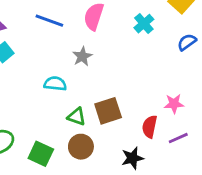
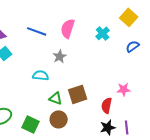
purple line: (178, 138) -> (127, 127), moved, turned -72
black star: (132, 158) -> (108, 127), moved

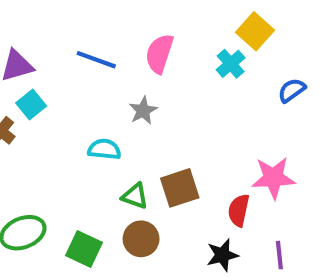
yellow square: (129, 17) -> (255, 31), moved
pink star: (124, 89) -> (273, 178), size x1.5
black star: (108, 127) -> (222, 255), moved

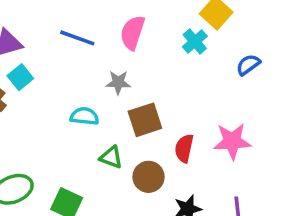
gray star: (143, 111) -> (118, 82), turned 30
brown square: (180, 188) -> (145, 120), moved
red semicircle: (239, 210) -> (184, 148), moved
brown circle: (141, 239) -> (149, 177), moved

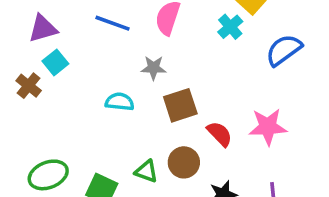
blue semicircle: (248, 65) -> (284, 50), size x1.5
red semicircle: (184, 148) -> (220, 134), turned 124
green triangle: (111, 157) -> (146, 171), moved

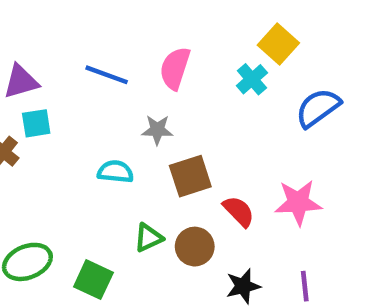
cyan square: (55, 62) -> (36, 123), turned 30
green triangle: (146, 171) -> (148, 238), moved, turned -45

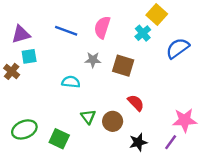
brown square: (190, 176) -> (123, 66), moved, turned 35
pink star: (298, 202) -> (185, 120), moved
green triangle: (148, 238) -> (88, 117), turned -42
purple line: (305, 286) -> (171, 142), turned 42

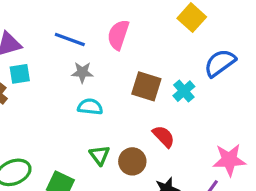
cyan cross: (143, 33) -> (184, 91), moved
gray star: (93, 60) -> (82, 72), moved
cyan semicircle: (71, 82) -> (90, 107), moved

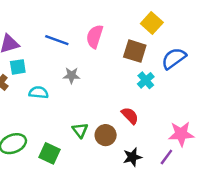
gray star: (82, 72) -> (71, 75), moved
brown square: (146, 86) -> (135, 51), moved
cyan semicircle: (90, 107) -> (39, 92), moved

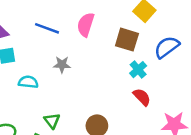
red semicircle: (130, 116) -> (142, 97), moved
green triangle: (80, 130) -> (52, 121), moved

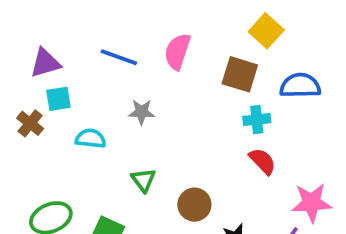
blue semicircle: (167, 47) -> (300, 86), turned 35
cyan cross: (138, 70) -> (257, 120), turned 35
green triangle: (52, 121) -> (143, 180), moved

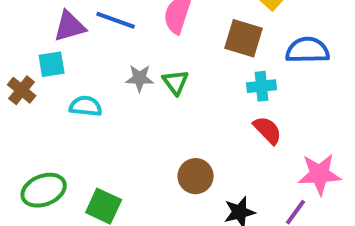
purple triangle: (45, 63) -> (70, 26), moved
green triangle: (143, 180) -> (176, 82), moved

